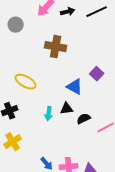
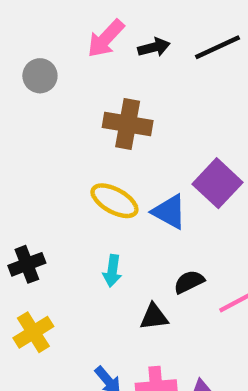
purple square: (97, 74) -> (218, 183), size x1.5
yellow ellipse: (26, 82) -> (114, 201), moved
black triangle: (67, 109) -> (154, 317), moved

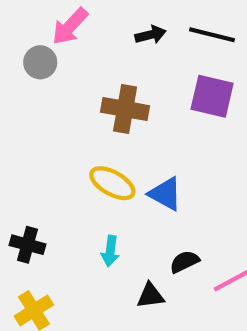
pink arrow: (106, 39) -> (70, 26), moved
black line: (218, 47) -> (212, 35), turned 39
purple square: (218, 183) -> (212, 96), moved, turned -30
black cross: (27, 264) -> (28, 245), turned 36

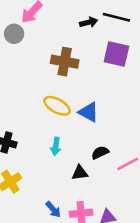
black arrow: (151, 35) -> (89, 22), moved

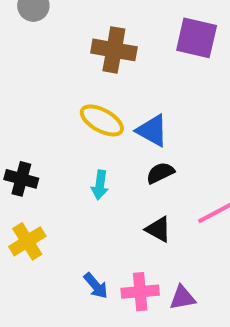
black semicircle: (100, 153) -> (160, 173), moved
black triangle: (80, 173) -> (158, 229), moved, turned 36

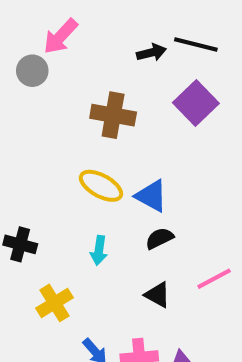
purple square: (197, 38) -> (196, 103), turned 33
yellow cross: (27, 241) -> (54, 303), moved

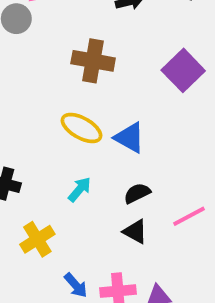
purple square: (196, 103) -> (183, 70), moved
black semicircle: (160, 238) -> (137, 193), moved
cyan arrow: (99, 250) -> (80, 189), turned -148

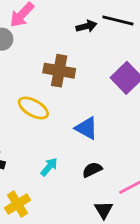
yellow ellipse: (82, 128) -> (33, 108), moved
black triangle: (135, 232) -> (104, 210), moved, turned 30

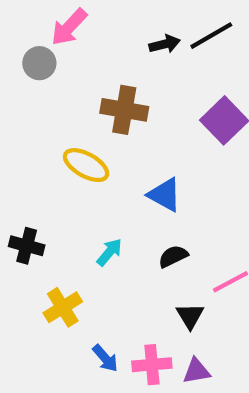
black line: (118, 21) -> (211, 36), turned -44

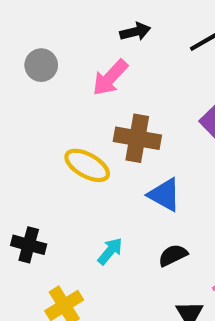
pink arrow: (69, 27) -> (110, 78), moved
black arrow: (165, 44) -> (135, 32), moved
brown cross: (124, 110) -> (137, 138), moved

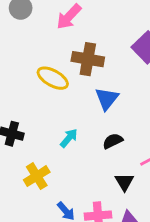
blue triangle: (164, 195) -> (107, 99), turned 40

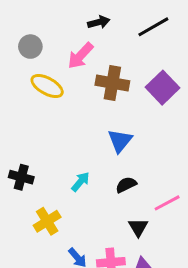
brown cross: (88, 59) -> (112, 83), moved
yellow ellipse: (53, 78) -> (47, 86), moved

